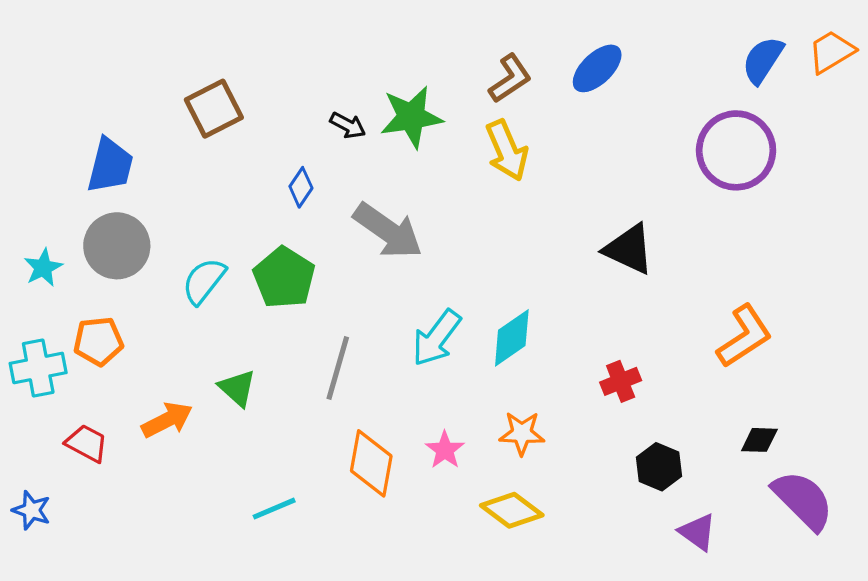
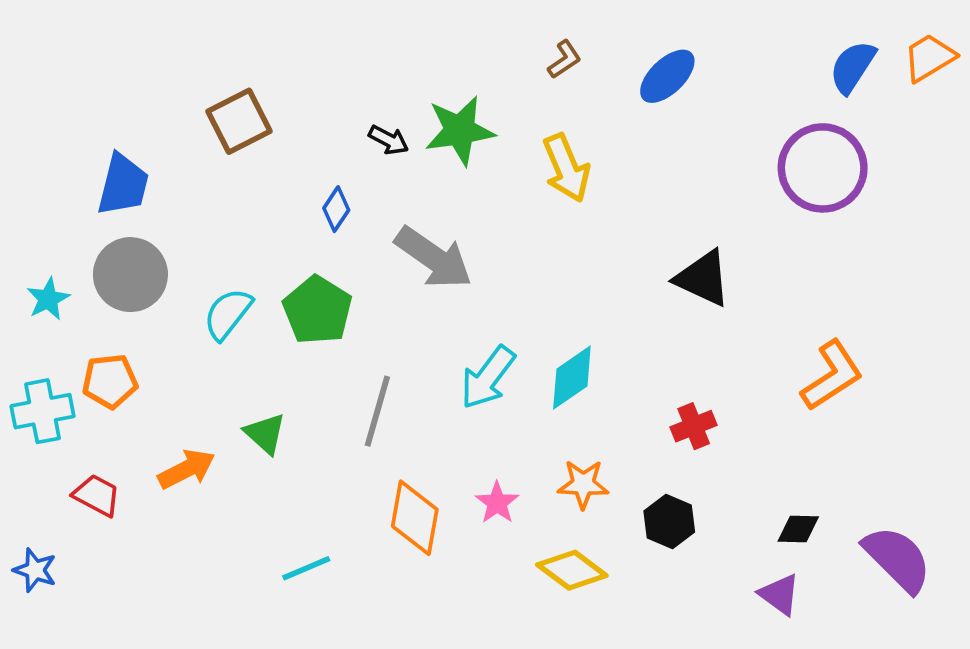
brown L-shape: (510, 78) -> (564, 59), moved, size x0.7
black diamond: (759, 440) -> (798, 529), moved
black hexagon: (659, 467) -> (669, 522), moved

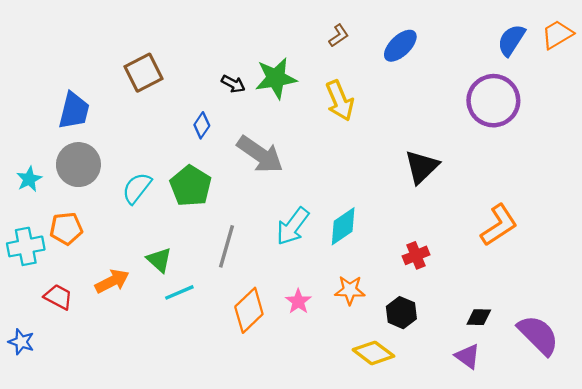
black triangle: (703, 278) -> (422, 167), turned 51
orange diamond: (415, 518) -> (249, 310), turned 36
cyan line: (306, 568) -> (179, 292), moved
yellow diamond: (572, 570) -> (373, 353), moved

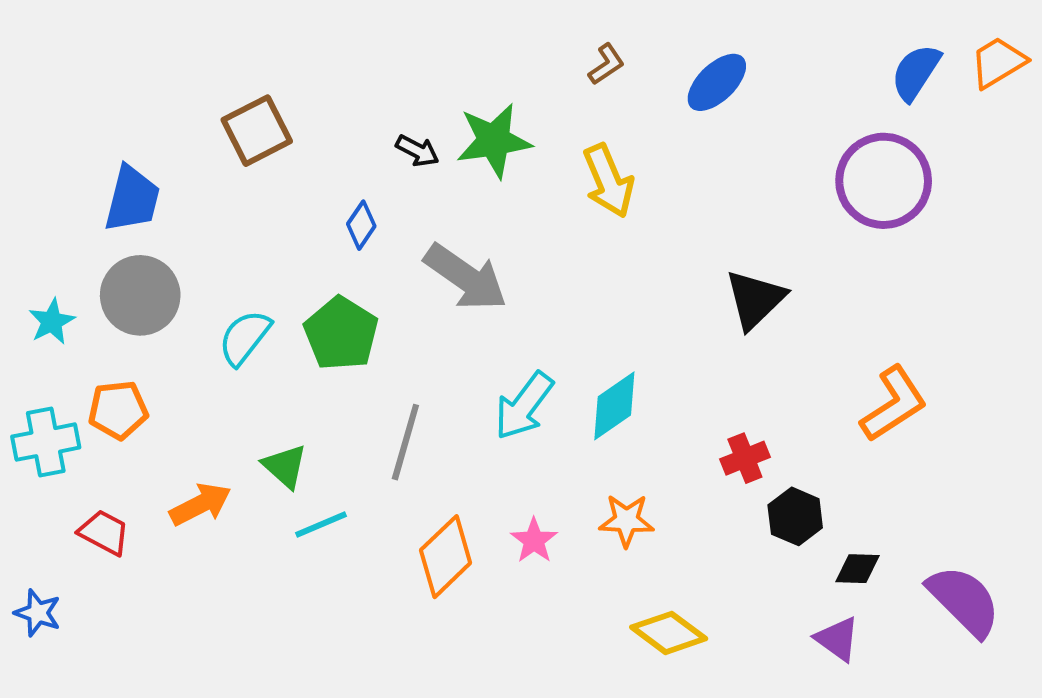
black hexagon: (401, 313) -> (795, 516), moved

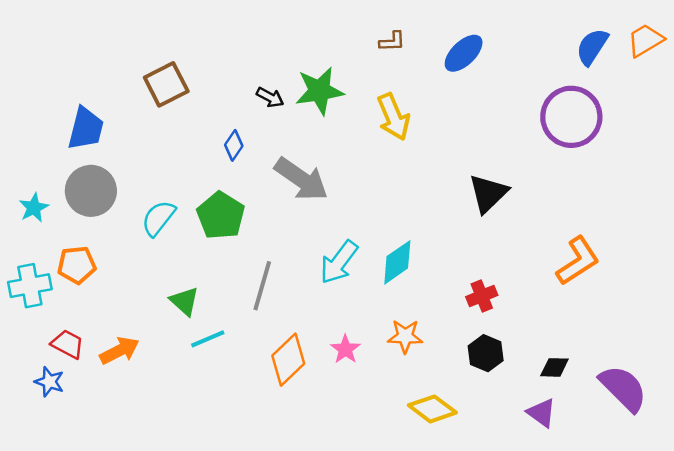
brown L-shape: (606, 64) -> (392, 42), turned 32
orange arrow: (200, 504) -> (119, 351), moved
black hexagon: (795, 516) -> (486, 353), moved
blue star: (38, 613) -> (49, 382), moved

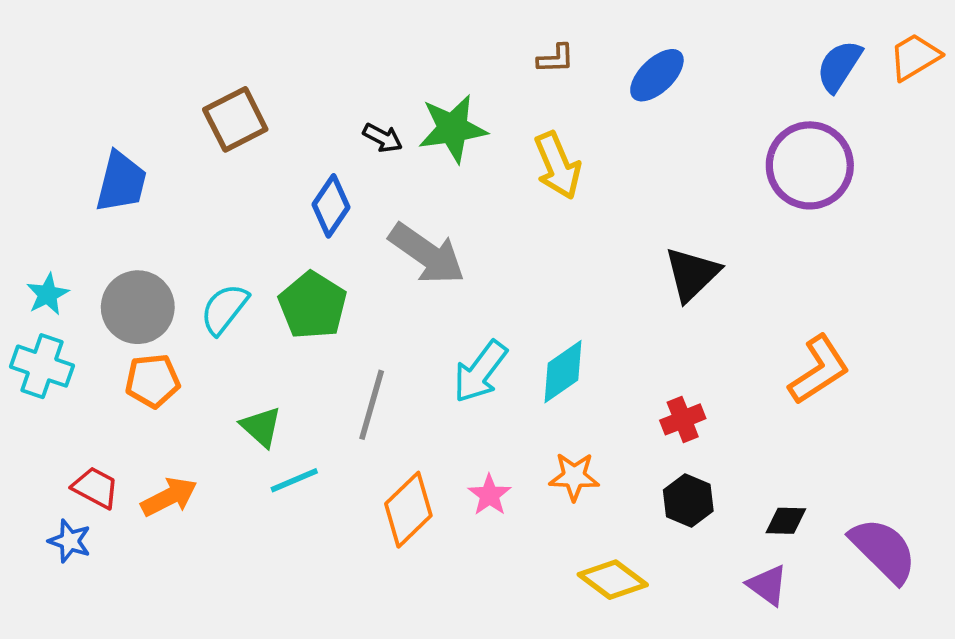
blue diamond: (234, 145) -> (331, 206), size x1.4
gray circle: (91, 191) -> (138, 307), moved
orange pentagon: (77, 265) -> (152, 381), moved
cyan cross: (30, 286) -> (42, 366), moved, turned 30

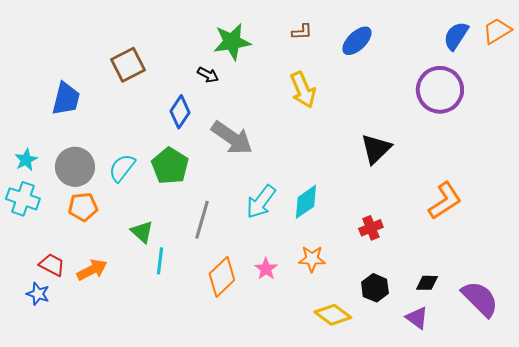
green star: (453, 129) -> (232, 42), moved
cyan line: (294, 480) -> (160, 261), turned -60
black hexagon: (688, 500) -> (375, 288), moved

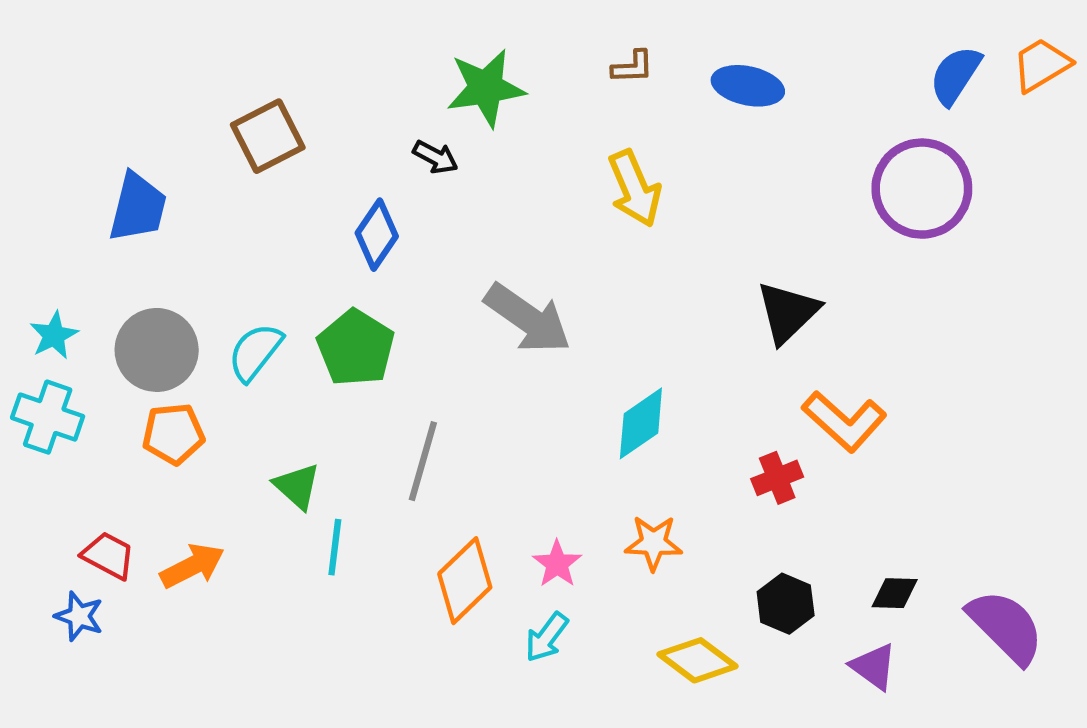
blue ellipse: (357, 41) -> (748, 86), turned 56
gray arrow: (232, 138) -> (528, 319), moved
orange L-shape: (445, 201) -> (844, 421), moved, turned 75
cyan arrow: (261, 202) -> (547, 637), moved, size x0.7

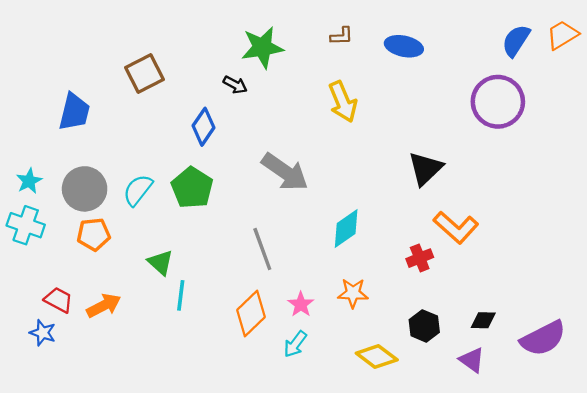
gray line: (423, 461) -> (262, 249), moved, turned -36
purple semicircle: (1006, 627) -> (543, 338), turned 108

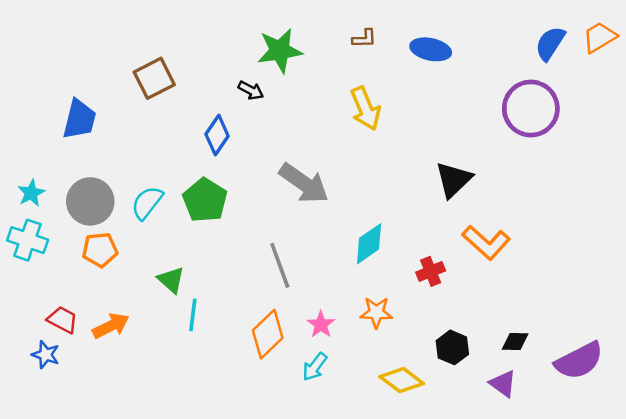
red cross: (420, 258) -> (431, 271), moved

